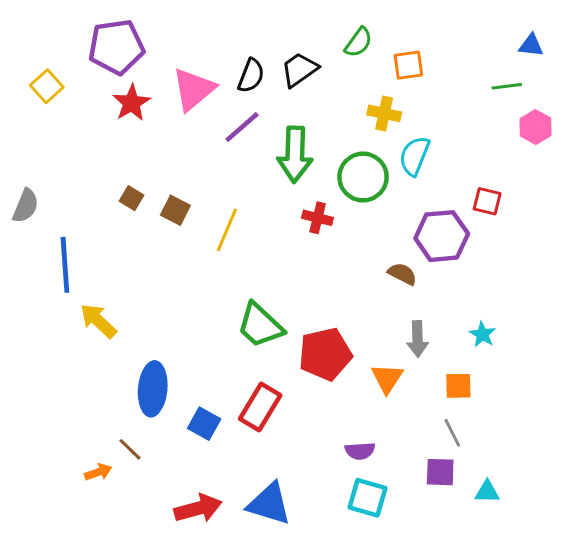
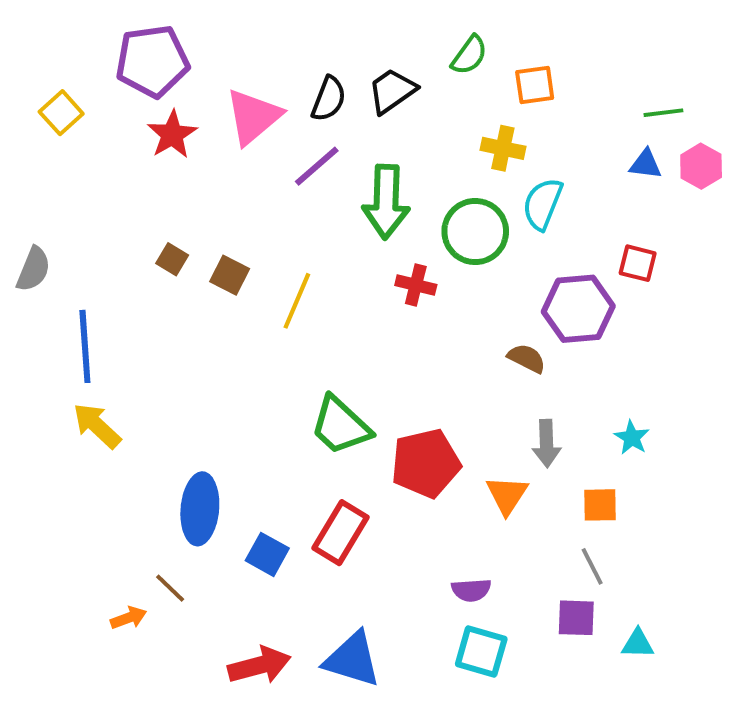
blue triangle: (531, 45) -> (646, 164), moved
yellow arrow: (98, 321) -> (97, 426), moved

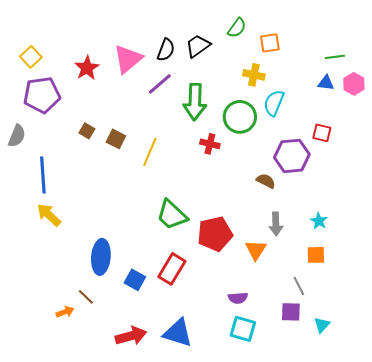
purple pentagon: (152, 61) -> (42, 95), moved
orange square: (600, 505) -> (316, 255), moved
cyan triangle: (638, 644) -> (322, 325), turned -48

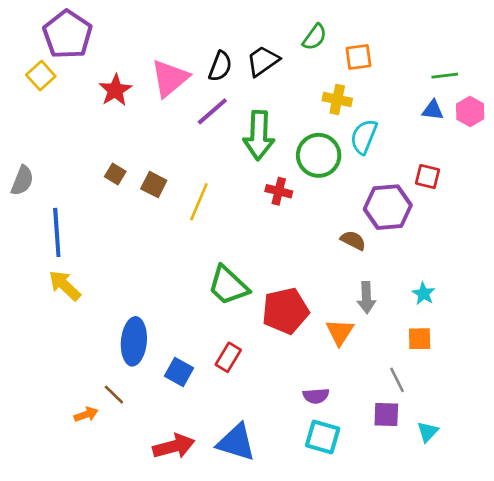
purple pentagon: (42, 95) -> (67, 34), moved, turned -30
red rectangle: (172, 269) -> (228, 357), size x0.7

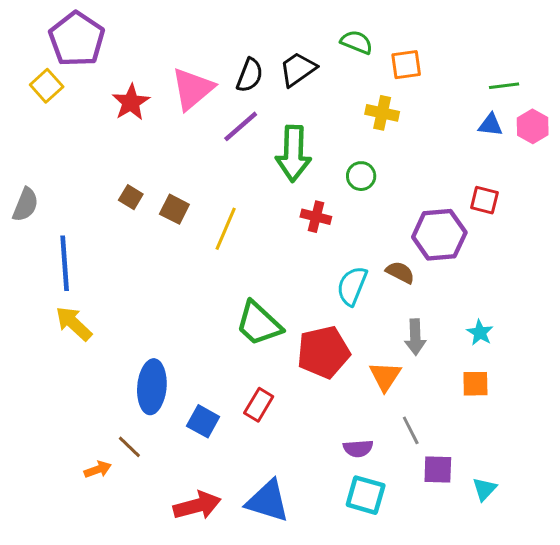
green semicircle: (315, 37) -> (357, 42), turned -104
cyan semicircle: (364, 137) -> (352, 286), moved
green circle: (319, 155) -> (361, 176), size x0.6
gray line: (397, 380) -> (411, 430), moved

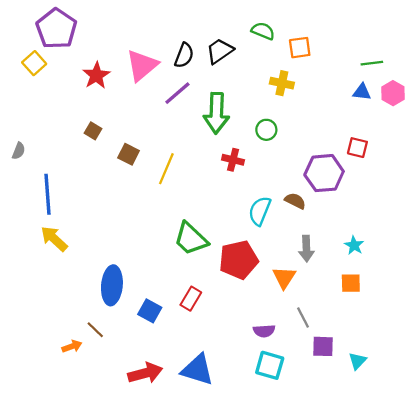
brown square: (131, 197) -> (93, 131), moved
gray semicircle: (25, 205) -> (19, 151), size x0.7

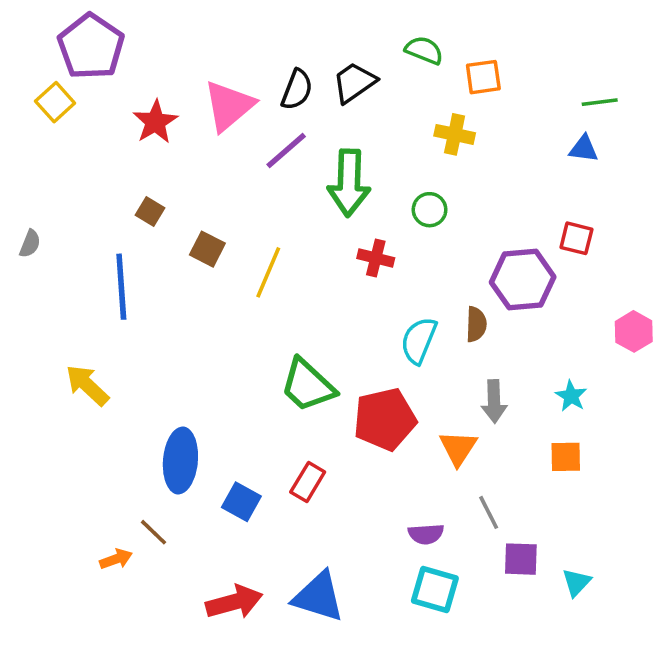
pink hexagon: (393, 93) -> (634, 331), moved
blue line: (47, 194) -> (121, 287), moved
brown semicircle: (295, 201) -> (476, 324), turned 65

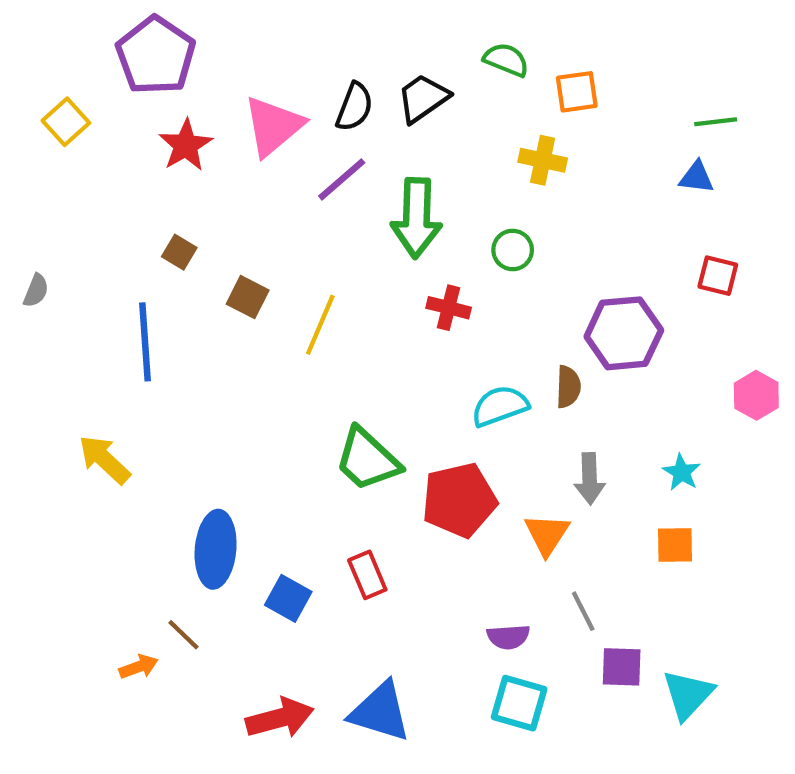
purple pentagon: (91, 47) -> (156, 56), moved
red square: (576, 238) -> (718, 276), moved
cyan semicircle: (419, 340) -> (500, 406), turned 48
red rectangle: (308, 482) -> (367, 575), turned -54
cyan triangle: (576, 582) -> (688, 695), size x1.5

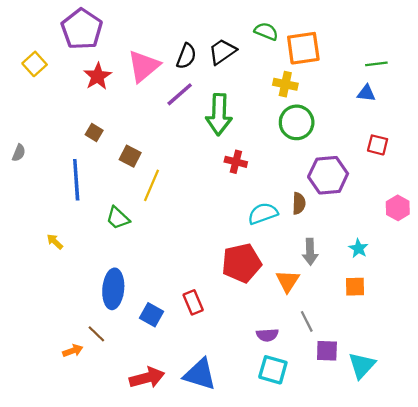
orange square: (577, 92) -> (303, 48), size x1.5
green circle: (513, 250) -> (297, 122), moved, size x1.6
yellow line: (320, 325) -> (151, 185), moved
yellow arrow: (104, 459) -> (55, 242), size x0.6
green trapezoid: (367, 459) -> (118, 218), moved, size x0.7

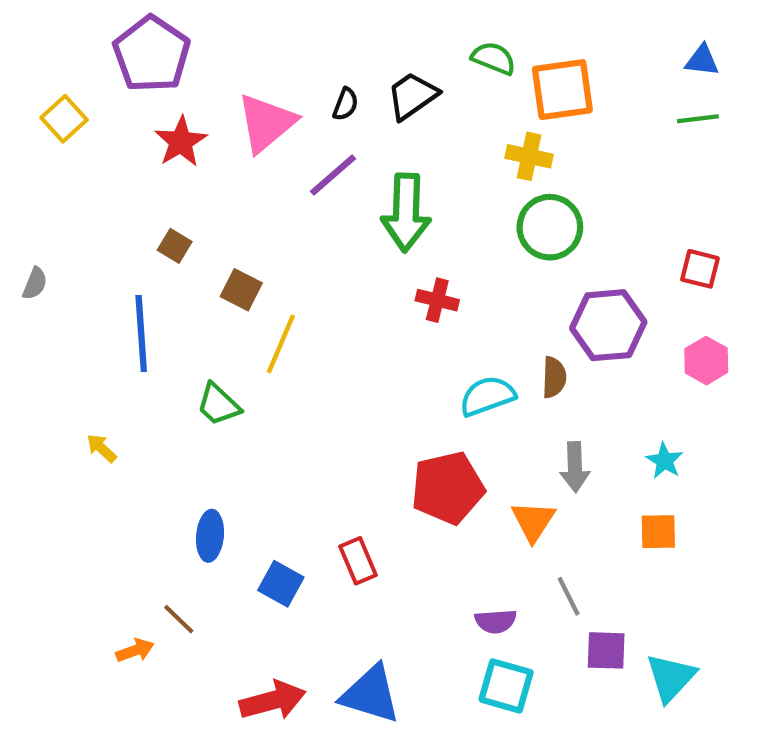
black semicircle: (186, 56) -> (346, 104), size x0.7
blue triangle: (366, 93) -> (702, 60), moved
pink hexagon: (398, 208) -> (706, 361), moved
blue ellipse: (113, 289) -> (210, 536), size x0.7

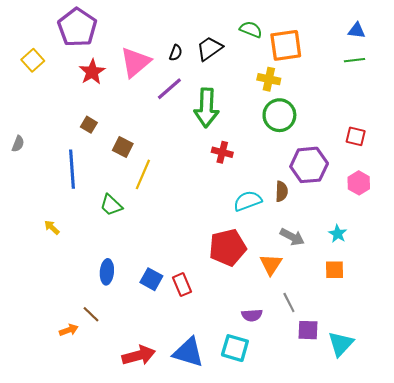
gray arrow: (575, 467) -> (292, 237), turned -60
blue square: (281, 584) -> (151, 279), moved
cyan square: (506, 686) -> (235, 348), moved

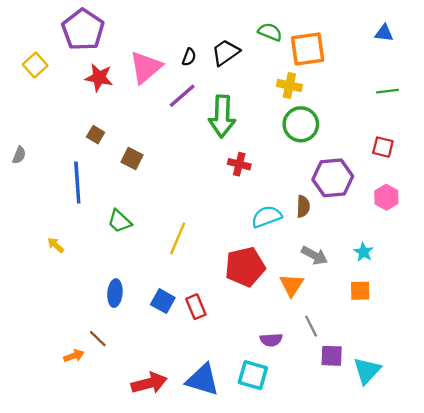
green line: (355, 60) -> (387, 91), moved
red star: (92, 72) -> (99, 78), turned -30
yellow line: (143, 174) -> (178, 238), moved

